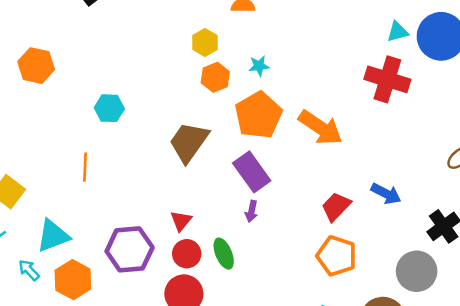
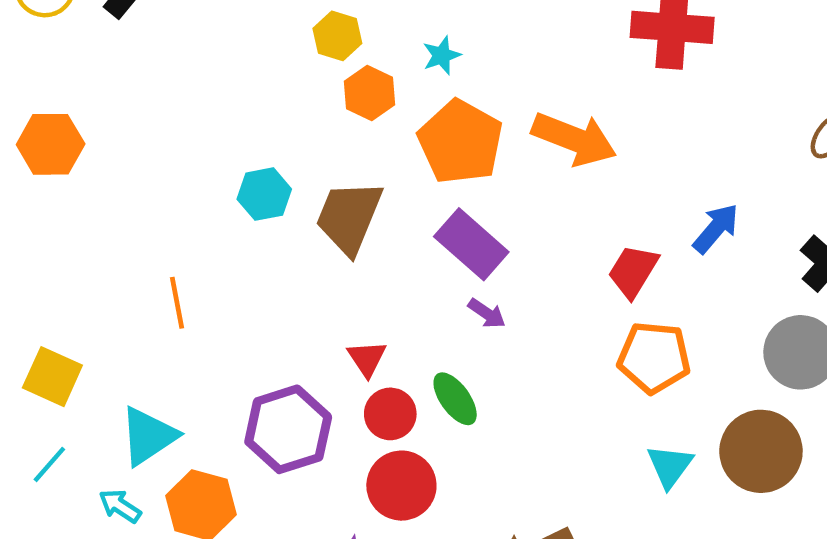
cyan hexagon: (109, 108) -> (264, 194), moved
blue arrow: (386, 194) -> (716, 228), turned -64
purple arrow: (251, 211) -> (487, 313), turned -55

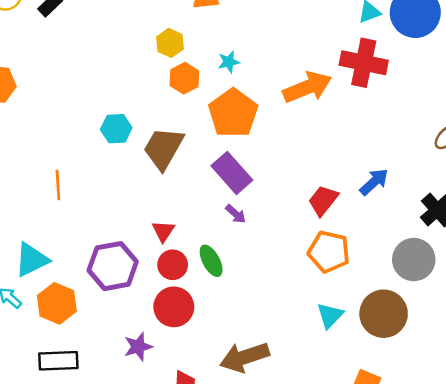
orange arrow: (574, 139) -> (307, 87), moved, turned -51

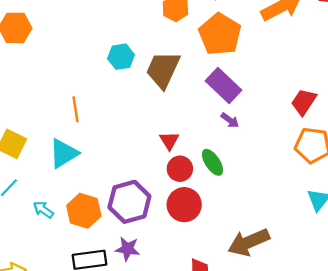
cyan triangle: (32, 260) -> (64, 153), moved
purple hexagon: (113, 266) -> (129, 202), moved
purple star: (138, 347) -> (127, 249), moved, turned 30

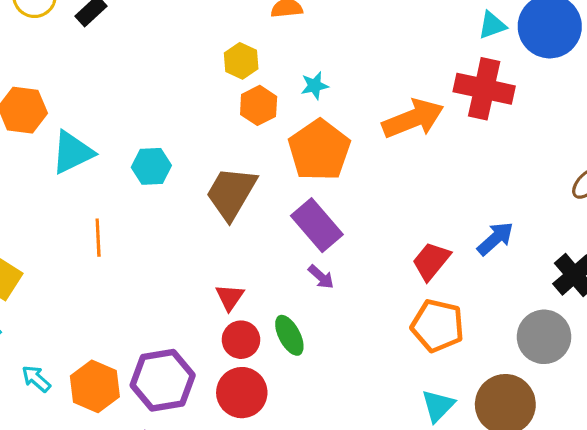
cyan hexagon: (121, 57) -> (151, 166), moved
cyan triangle: (64, 153) -> (72, 152), moved

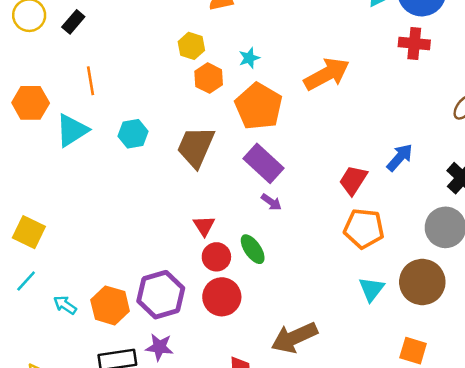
red cross: (484, 89) -> (414, 43), moved, size x0.7
orange line: (98, 238) -> (91, 81), moved

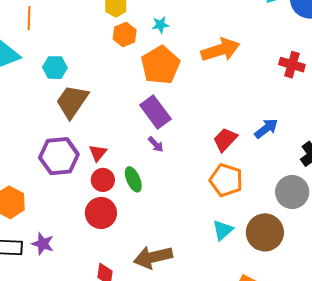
red cross: (414, 43) -> (292, 65), moved
brown trapezoid: (196, 147) -> (72, 101), moved
purple hexagon: (161, 295) -> (59, 156), moved

